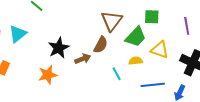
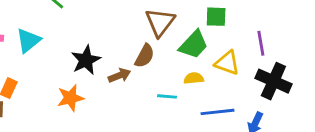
purple line: (187, 26) -> (261, 43), moved
cyan line: (117, 74) -> (167, 96), turned -56

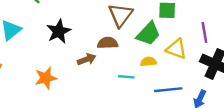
brown semicircle: (145, 56) -> (108, 43), turned -120
black star: (86, 60) -> (59, 31), moved

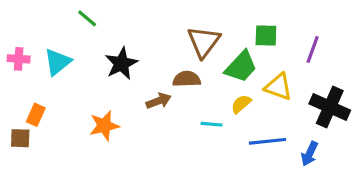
purple line: (204, 33) -> (313, 50), moved, turned 30
yellow semicircle: (148, 62) -> (241, 104), turned -35

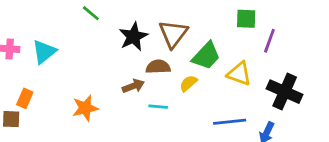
green line: (87, 18) -> (91, 13), moved
green square: (266, 36) -> (246, 19), moved
black star: (121, 64) -> (133, 37), moved
yellow semicircle: (241, 104) -> (188, 83), moved
cyan line: (212, 124) -> (158, 107), moved

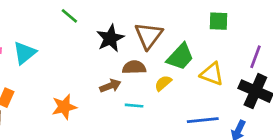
purple line: (269, 41) -> (255, 57), moved

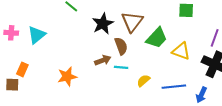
brown semicircle: (134, 67) -> (121, 46), turned 72
yellow semicircle: (163, 83) -> (143, 81), moved
cyan line: (134, 106) -> (121, 67), moved

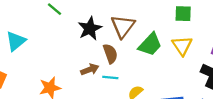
yellow triangle: (181, 51) -> (182, 46), moved, turned 36

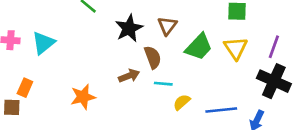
brown triangle: (123, 26) -> (167, 26), size x0.7
cyan line: (110, 78) -> (163, 84), moved

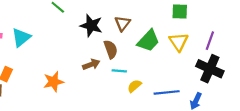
black star: (129, 28) -> (91, 26), turned -30

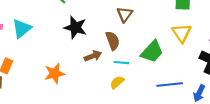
black star: (91, 26) -> (75, 28), moved
green trapezoid: (148, 41) -> (152, 52), moved
yellow semicircle: (134, 86) -> (117, 82), moved

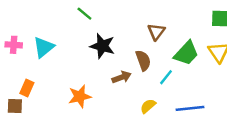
green trapezoid: (152, 52) -> (186, 53), moved
cyan line: (121, 63) -> (166, 77), moved, turned -56
blue line: (170, 84) -> (190, 108), moved

